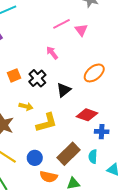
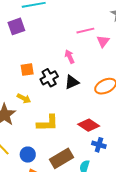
black triangle: (64, 90) -> (72, 82), moved
yellow arrow: (26, 106) -> (24, 98), moved

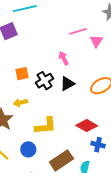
yellow arrow: (24, 98) -> (20, 103), turned 144
blue circle: (28, 155) -> (28, 149), moved

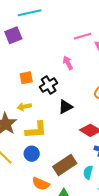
black triangle: (67, 84) -> (65, 107), moved
yellow L-shape: (45, 126) -> (36, 130), moved

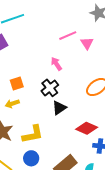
black cross: (49, 85) -> (50, 88), moved
yellow arrow: (24, 107) -> (12, 104), moved

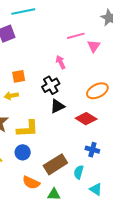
red diamond: (87, 128) -> (86, 119), moved

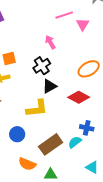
yellow L-shape: (27, 129) -> (37, 108), moved
cyan semicircle: (79, 172) -> (75, 142), moved, turned 40

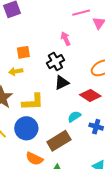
yellow L-shape: (37, 108) -> (33, 102), moved
blue circle: (17, 134) -> (26, 128), size x1.5
cyan semicircle: (75, 142) -> (74, 117), moved

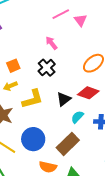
black triangle: (62, 83) -> (64, 99), moved
yellow L-shape: (33, 102) -> (33, 99), moved

